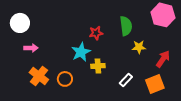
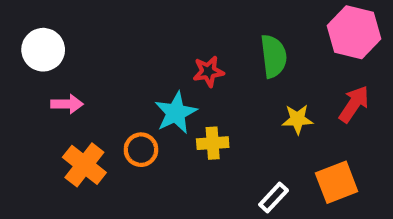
yellow star: (139, 47) -> (297, 119), moved
red arrow: (163, 59) -> (354, 104), moved
orange circle: (65, 79) -> (141, 150), moved
white rectangle: (126, 80) -> (274, 197), moved

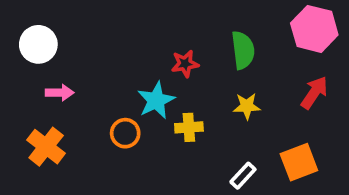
yellow star: (297, 119) -> (247, 106), moved
orange cross: (84, 165) -> (46, 147), moved

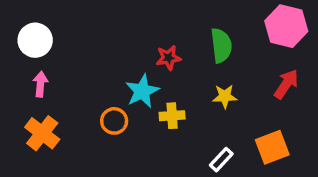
pink arrow: (60, 93) -> (40, 84), moved, turned -85

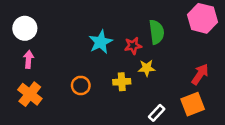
red star: (169, 58) -> (133, 46), moved
red arrow: (286, 84) -> (200, 74), moved
cyan star: (142, 91) -> (101, 42), moved
yellow star: (225, 96) -> (147, 68), moved

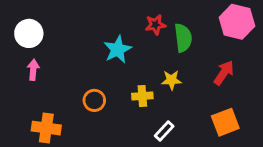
red star: (133, 46) -> (155, 25), moved
red arrow: (200, 74) -> (224, 73), moved
orange cross: (30, 94) -> (46, 128), moved, turned -30
white rectangle: (157, 113) -> (164, 131), moved

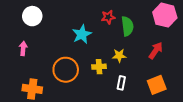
white circle: (29, 33) -> (32, 16), moved
orange circle: (94, 100) -> (66, 70), size x1.6
white rectangle: (164, 131) -> (121, 83), moved, turned -32

